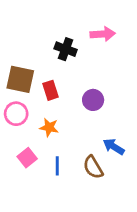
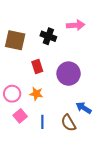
brown square: (20, 79) -> (15, 40), moved
purple circle: (93, 100) -> (69, 74), size x1.5
pink circle: (16, 114) -> (12, 94), moved

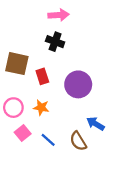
pink arrow: (76, 25) -> (59, 15), moved
brown square: (15, 40) -> (17, 64), moved
blue line: (42, 122) -> (48, 140), turned -48

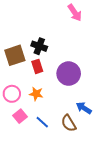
pink arrow: (59, 15) -> (75, 13), moved, turned 60
black cross: (55, 42) -> (39, 46), moved
brown square: (17, 64) -> (15, 55), turned -30

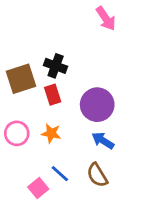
blue arrow: (84, 108) -> (103, 141), moved
pink square: (20, 116) -> (38, 188), moved

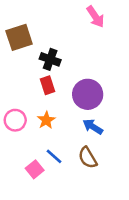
brown square: (21, 79) -> (19, 37), moved
orange star: (51, 133) -> (46, 120), turned 30

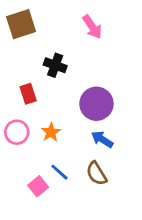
pink arrow: (95, 17) -> (92, 27), moved
brown square: (19, 37) -> (21, 24), moved
red rectangle: (48, 85) -> (28, 94), moved

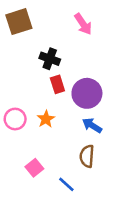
red rectangle: (28, 94) -> (57, 84), moved
blue line: (59, 172) -> (66, 184), moved
brown semicircle: (96, 173) -> (87, 156), turned 35

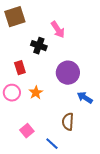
pink arrow: (83, 24) -> (58, 30), moved
red rectangle: (57, 84) -> (20, 68), moved
blue arrow: (92, 125) -> (85, 98), moved

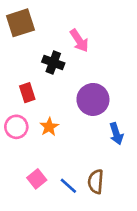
blue arrow: (85, 98) -> (116, 134), turned -140
brown semicircle: (68, 122) -> (96, 182), moved
blue line: (52, 144) -> (68, 186), moved

